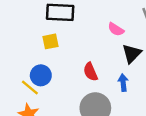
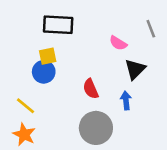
blue circle: (41, 75) -> (44, 72), moved

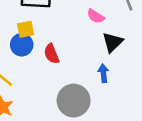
red semicircle: (91, 89) -> (52, 54), moved

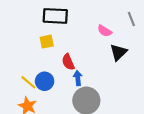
blue circle: (22, 45) -> (45, 81), moved
blue arrow: (103, 73) -> (78, 78), moved

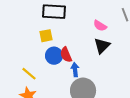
black triangle: (118, 52) -> (102, 46), moved
blue circle: (45, 81) -> (54, 56), moved

